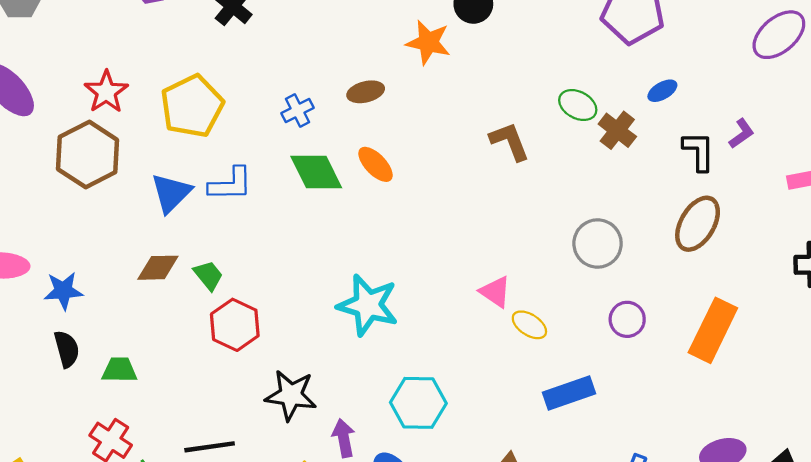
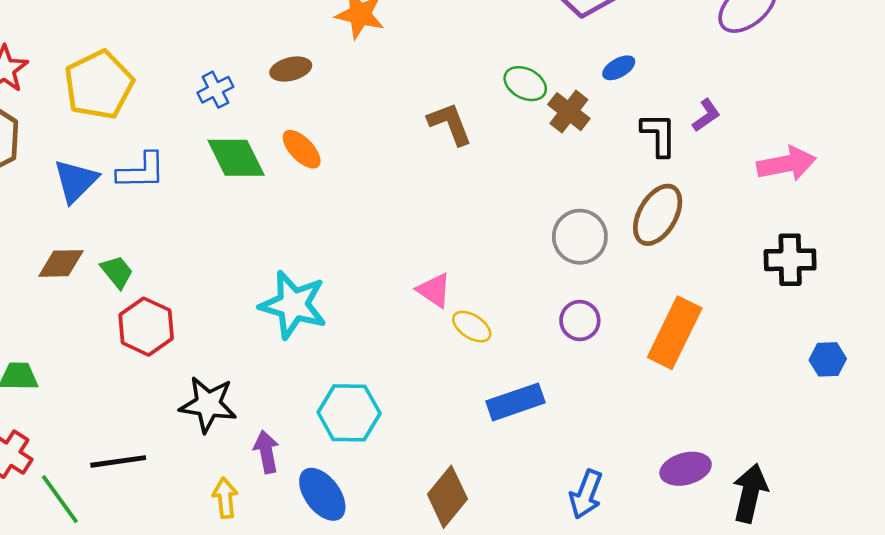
gray circle: (598, 244) -> (580, 237), moved

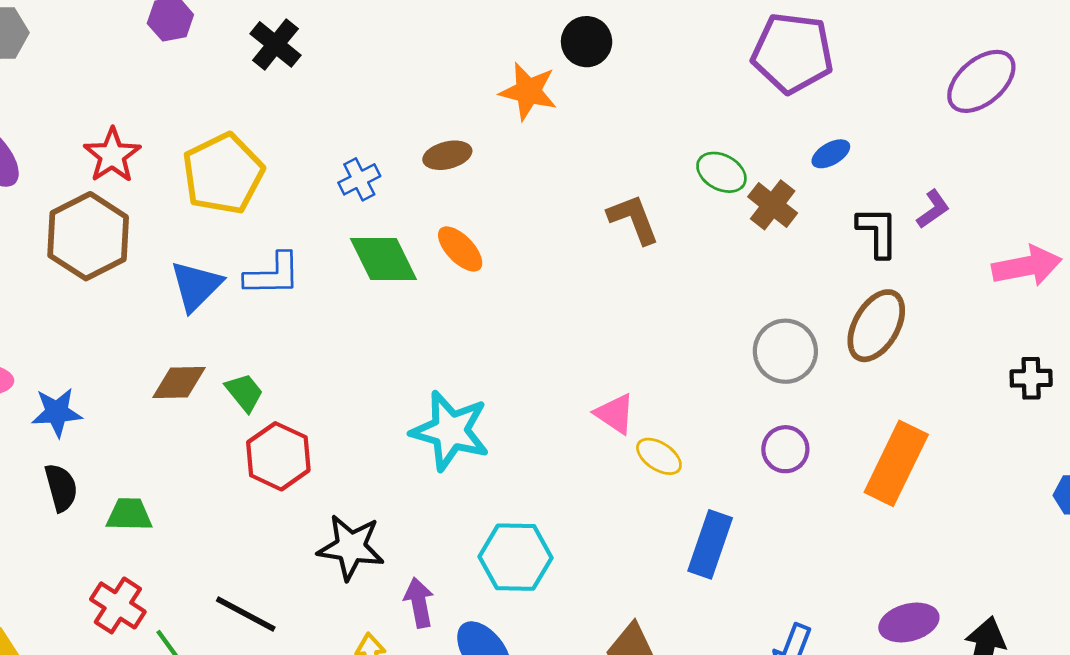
black cross: (790, 260) -> (1031, 378), size x0.7
blue rectangle: (515, 402) -> (710, 544), turned -52
black line: (118, 461) -> (246, 614), turned 36

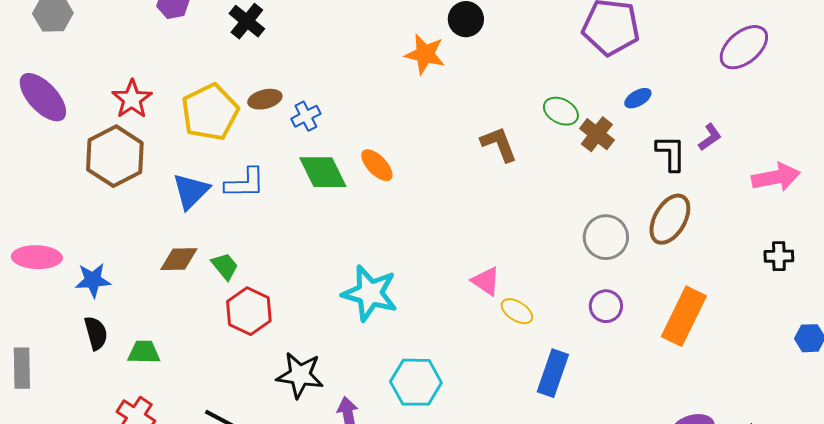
brown ellipse: (447, 155) -> (265, 99), moved

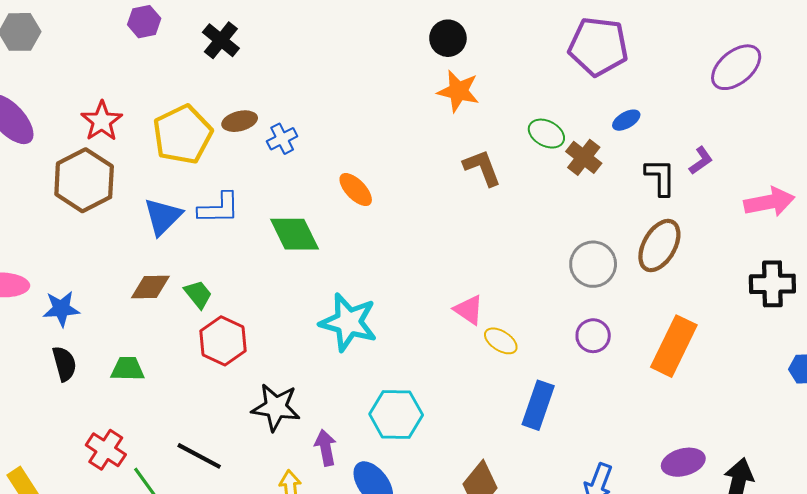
orange star: (425, 54) -> (458, 91), moved
green diamond: (323, 172) -> (295, 234), moved
black cross: (779, 256) -> (772, 284), size x1.5
green trapezoid: (144, 352) -> (128, 369), moved

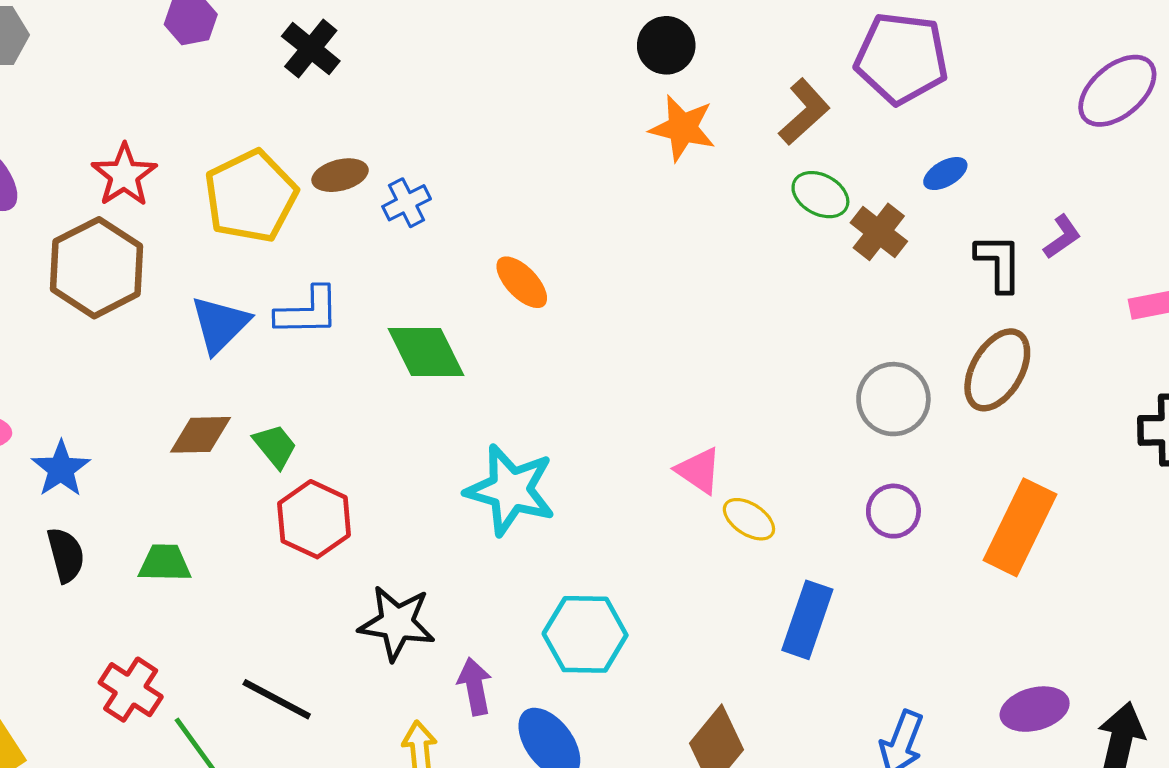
brown L-shape: (482, 168) -> (804, 112), moved, turned 69
blue star: (61, 309) -> (61, 469), turned -30

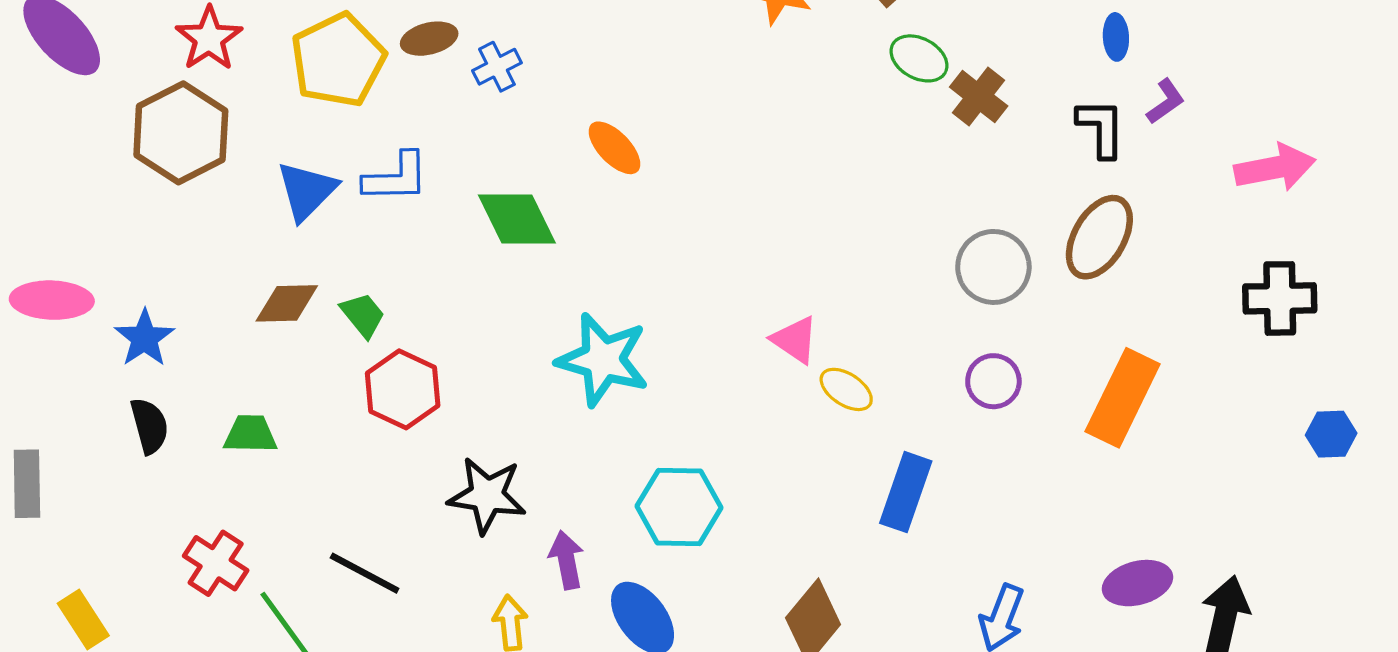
blue ellipse: (945, 174) -> (1116, 37), moved, turned -63

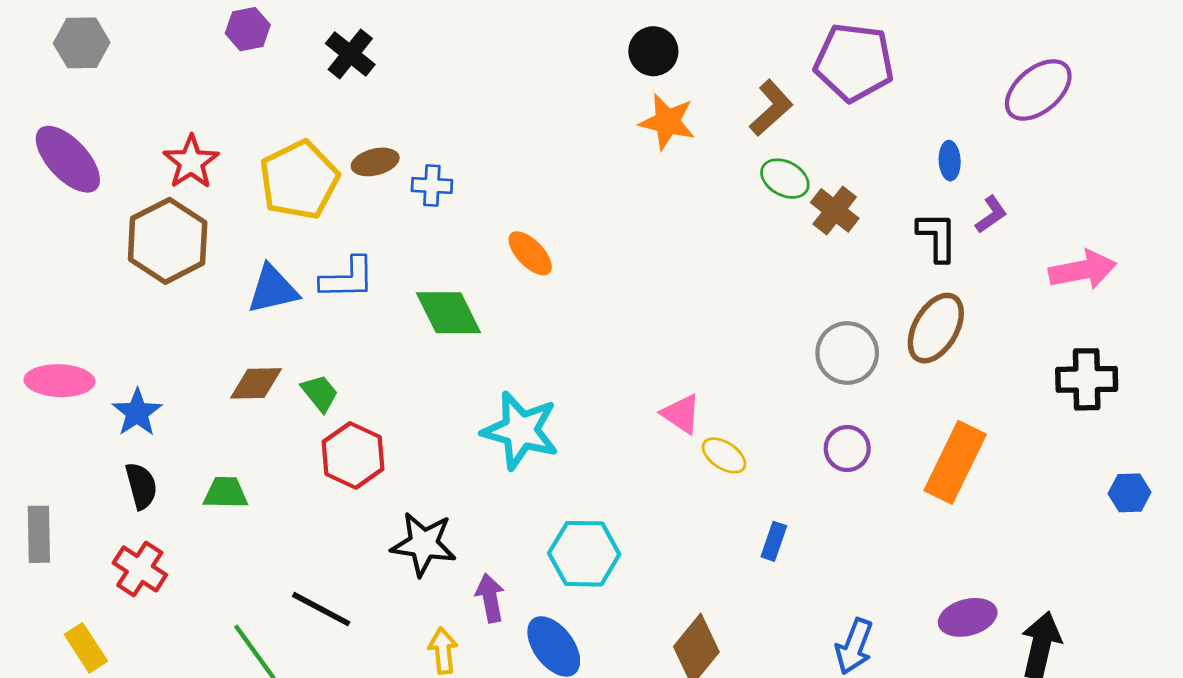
blue cross: (497, 67) -> (432, 185), turned 30
blue triangle: (307, 191) -> (273, 289), turned 32
blue rectangle: (906, 492) -> (774, 541), size x0.6
red cross: (216, 563) -> (140, 569), moved

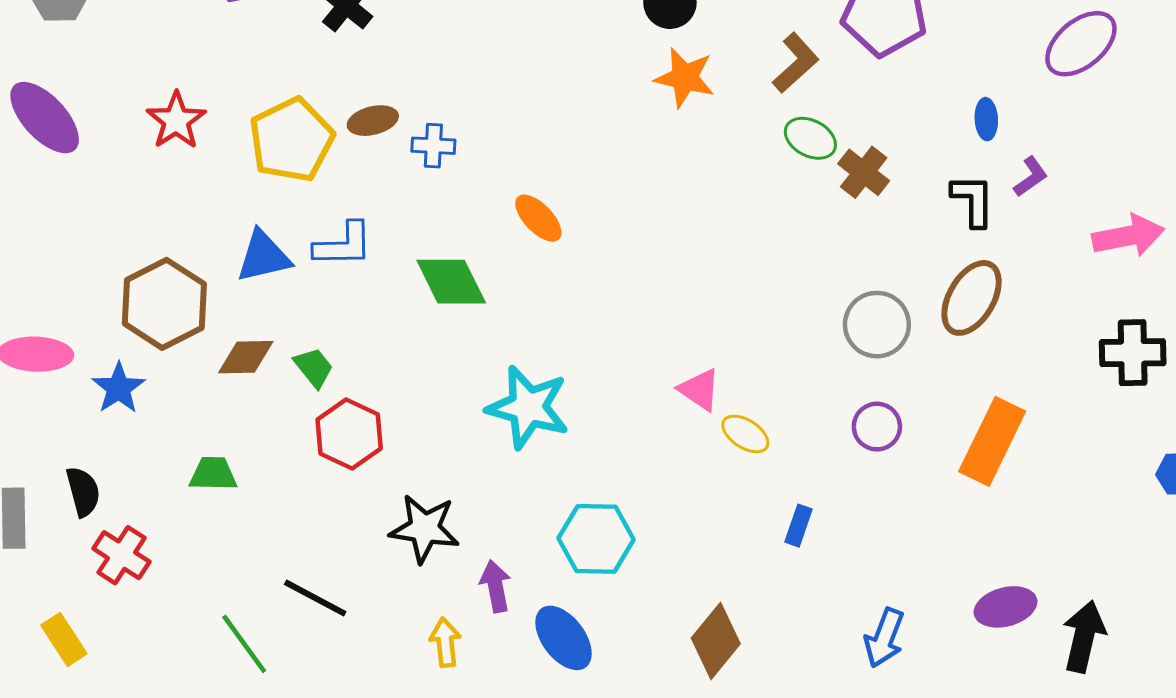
brown hexagon: (168, 241) -> (164, 304), moved
black semicircle: (141, 486) -> (83, 492), moved

